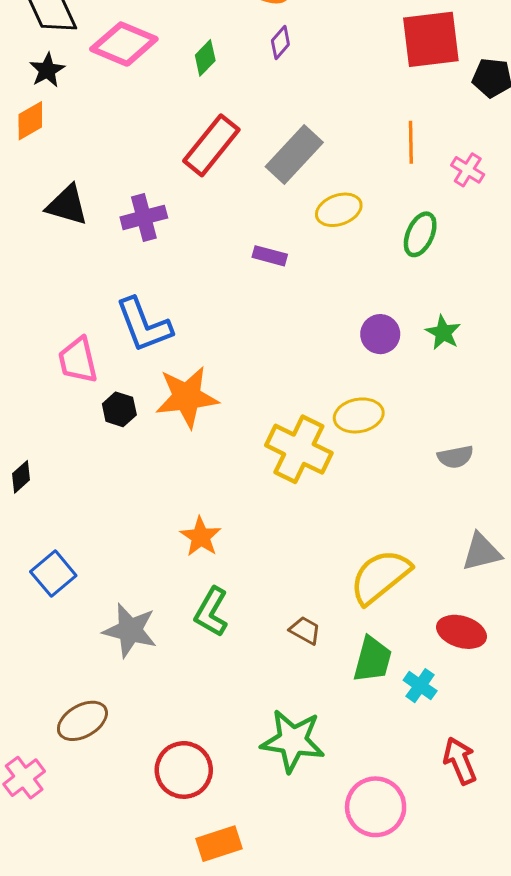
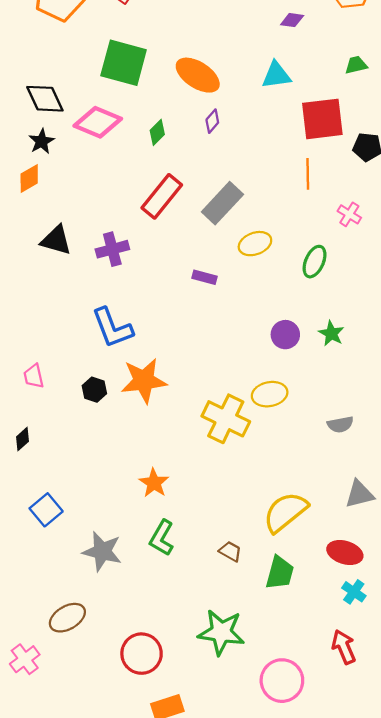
orange line: (411, 142) -> (308, 174), moved
pink trapezoid: (78, 360) -> (34, 376), moved, size x0.7
cyan cross: (420, 686) -> (354, 592), moved

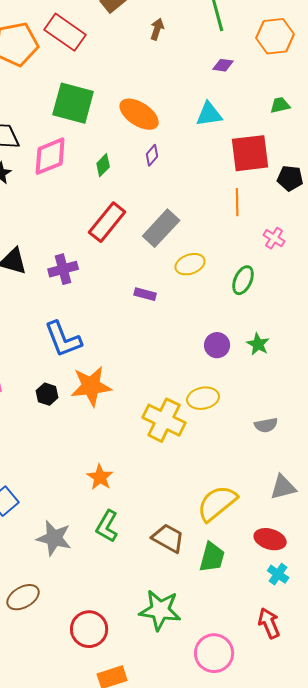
pink diamond: (98, 122) -> (50, 156), turned -45
brown trapezoid: (230, 551) -> (168, 538), size x1.6

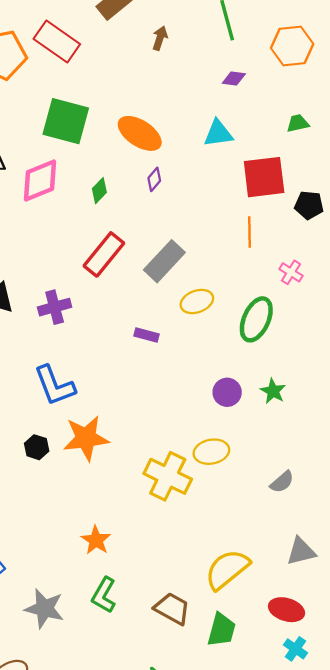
green ellipse: (243, 280) -> (256, 319), size x1.4
gray semicircle: (266, 425) -> (282, 482), turned -30

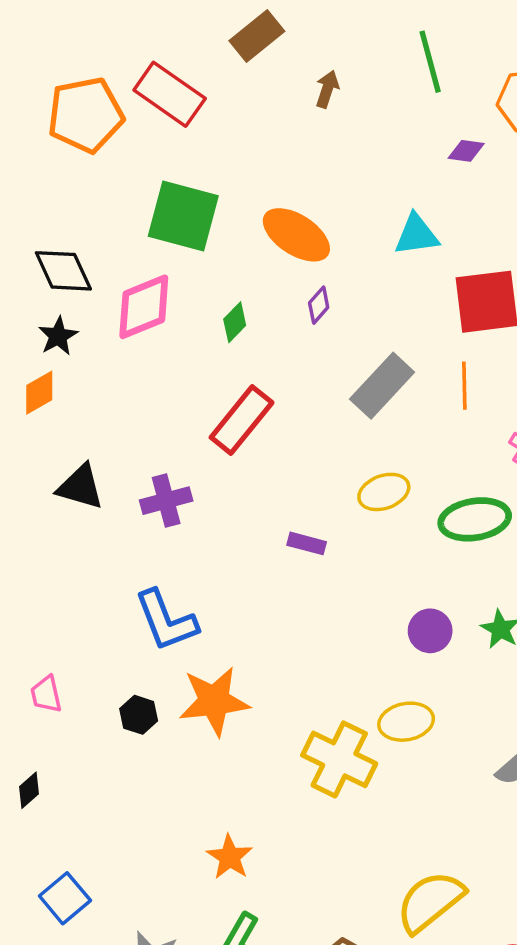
purple diamond: (234, 78) -> (466, 151), moved
gray rectangle: (164, 261) -> (382, 386), moved
green ellipse: (256, 319) -> (475, 519), turned 57

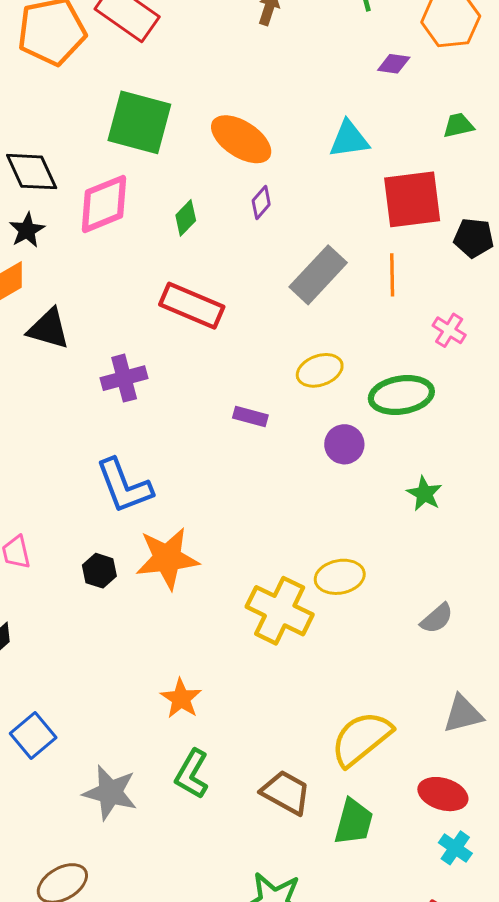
red rectangle: (242, 420) -> (192, 306), turned 74
black triangle: (80, 487) -> (49, 329), moved
purple circle: (430, 631) -> (344, 444), moved

